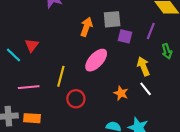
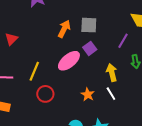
purple square: (125, 36) -> (90, 48), moved, turned 32

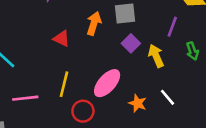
red triangle: (11, 39) -> (62, 39), moved, turned -40
pink ellipse: (69, 61) -> (107, 83), moved
yellow arrow: (112, 73) -> (156, 56), moved

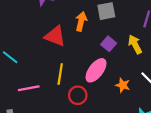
red triangle: (62, 39) -> (55, 36), size x1.5
purple square: (131, 43) -> (109, 44), moved

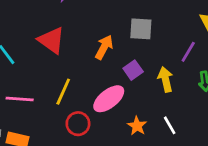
orange arrow: (81, 21) -> (104, 47), moved
red triangle: (55, 36) -> (51, 40), moved

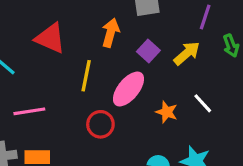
yellow arrow: (166, 79) -> (187, 53), turned 75
yellow line: (63, 92) -> (86, 76), moved

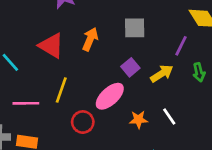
orange arrow: (110, 33) -> (90, 39), moved
yellow line: (86, 76) -> (61, 90), moved
orange star: (167, 112) -> (139, 120), turned -30

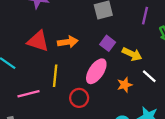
orange arrow: (90, 39) -> (68, 42), moved, turned 72
yellow arrow: (162, 74) -> (132, 54), moved, turned 72

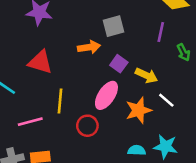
orange arrow: (68, 42) -> (89, 47), moved
orange star: (125, 85) -> (139, 110), size x1.5

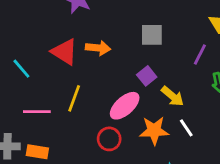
orange arrow: (89, 47) -> (98, 48), moved
red circle: (87, 126) -> (109, 139), moved

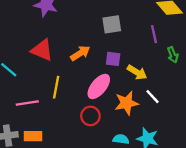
orange arrow: (98, 48) -> (80, 53), moved, turned -30
purple line: (200, 54) -> (154, 34), turned -30
purple square: (147, 76) -> (113, 59), turned -35

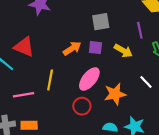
red triangle: (42, 50) -> (24, 47), moved
purple square: (113, 59) -> (95, 48), moved
yellow arrow: (137, 72) -> (123, 51), moved
white line: (153, 97) -> (146, 82), moved

